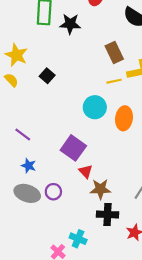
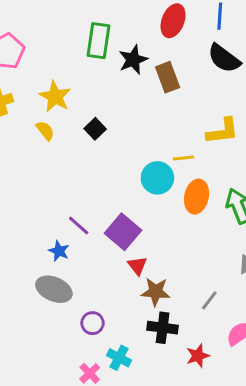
black star: (70, 24) -> (133, 60), turned -30
brown rectangle: (114, 53) -> (168, 77), moved
yellow line: (114, 81) -> (183, 158), moved
purple line: (23, 135) -> (79, 225), moved
purple circle: (53, 192) -> (93, 323), moved

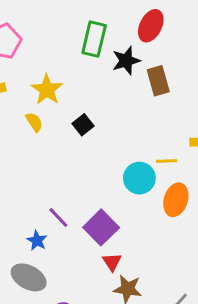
red ellipse: (173, 21) -> (151, 26), moved

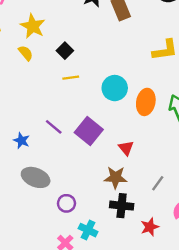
yellow line: (166, 161) -> (71, 78), moved
blue star: (37, 241) -> (21, 141), moved
red triangle: (112, 262) -> (126, 148), moved

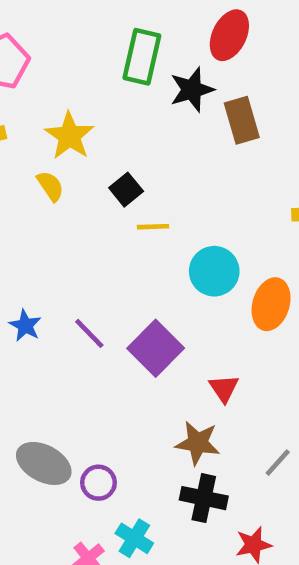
yellow line: (71, 78) -> (153, 227), moved
blue star: (21, 141) -> (25, 326), moved
gray ellipse: (36, 177) -> (44, 463), moved

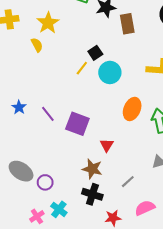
black square: (126, 190) -> (95, 53), moved
yellow line: (153, 227) -> (82, 68), turned -56
cyan circle: (214, 271) -> (110, 72), moved
purple square: (156, 348) -> (77, 124), turned -30

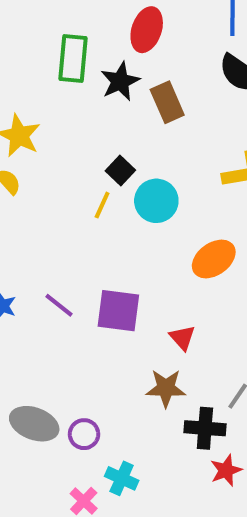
orange ellipse: (132, 109) -> (214, 259), turned 45
black cross: (92, 194) -> (205, 428), moved

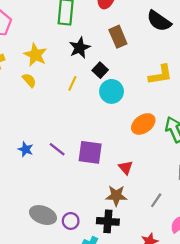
black star: (120, 81) -> (80, 48), moved
black square: (120, 170) -> (100, 70), moved
yellow line: (102, 205) -> (72, 83), moved
black cross: (205, 428) -> (108, 221), moved

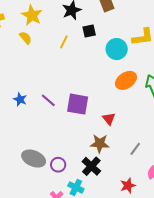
black square: (100, 70) -> (89, 31), turned 32
cyan circle: (112, 91) -> (117, 49), moved
black cross: (108, 221) -> (91, 166), turned 36

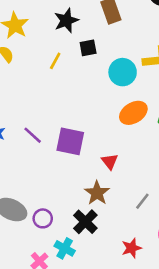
brown star: (100, 144) -> (97, 193), turned 30

